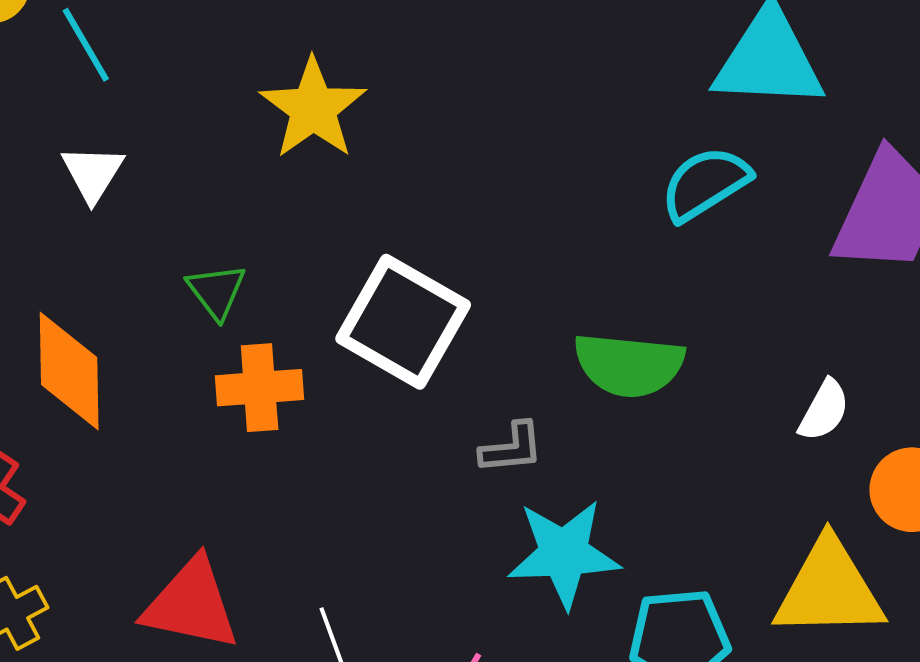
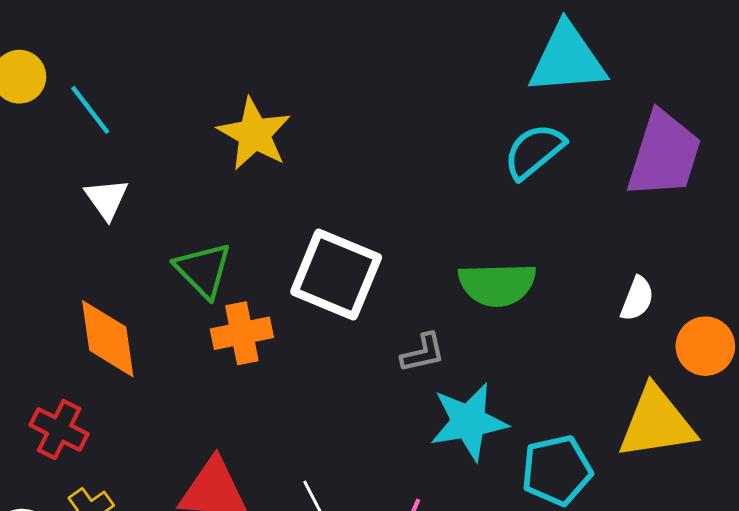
green triangle: (216, 291) -> (203, 270), size x1.4

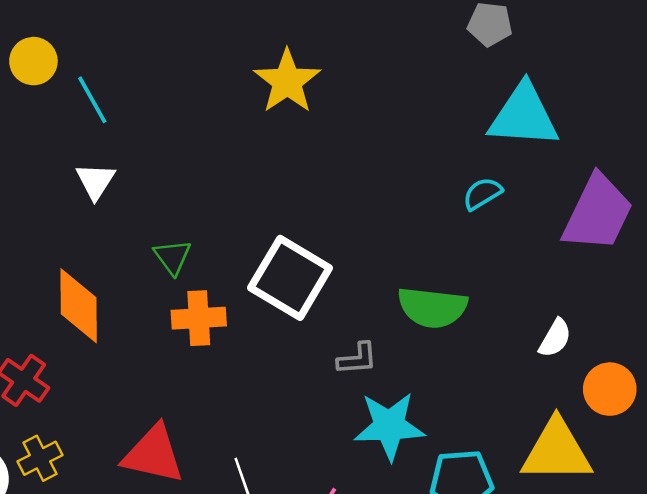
yellow star: (254, 134) -> (287, 81), moved
cyan semicircle: (534, 151) -> (482, 194), size x0.7
green triangle: (203, 270) -> (172, 257), size x0.7

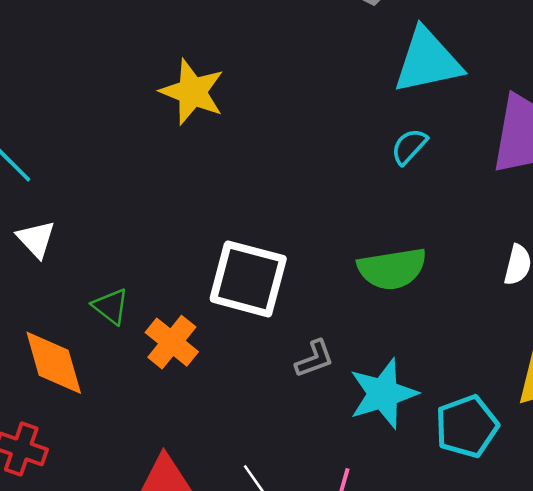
green triangle: (172, 257) -> (111, 306), moved
orange cross: (199, 318) -> (172, 342), turned -32
gray L-shape: (357, 359) -> (314, 359), moved

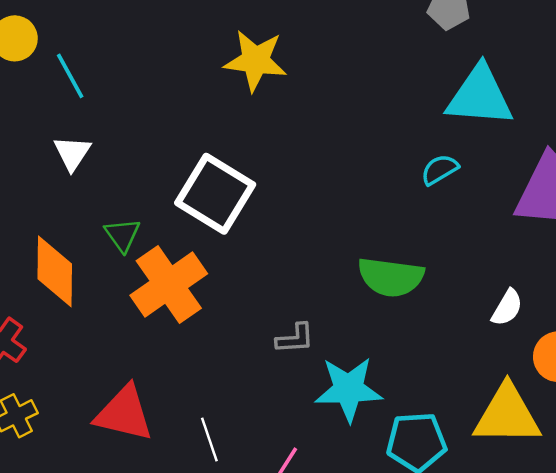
yellow star: (192, 92) -> (256, 61), turned -30
white square: (248, 279) -> (215, 194), moved
orange cross: (172, 342) -> (169, 285), size x1.5

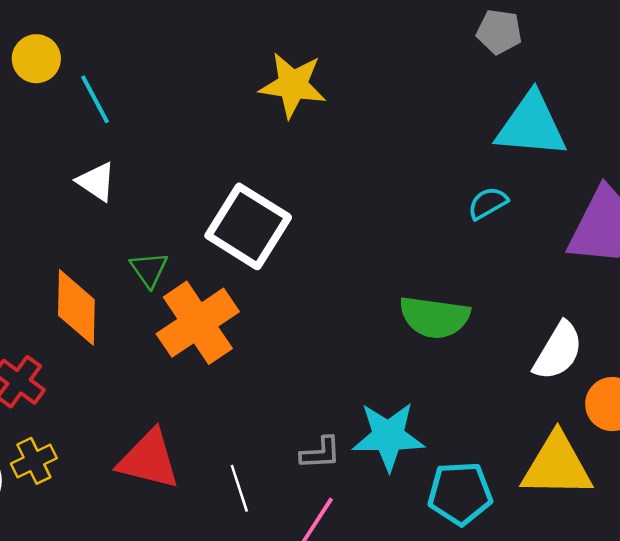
white triangle: (72, 153) -> (96, 182), turned -30
white semicircle: (507, 308) -> (558, 351), size x1.5
gray L-shape: (295, 339) -> (320, 453), moved

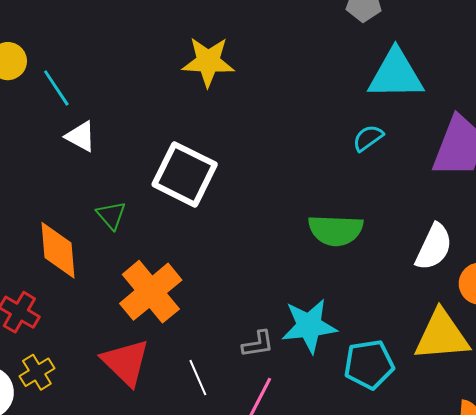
white triangle: (96, 182) -> (81, 136), moved
orange cross: (198, 323) -> (151, 292), moved
red triangle: (149, 460) -> (126, 362), turned 36

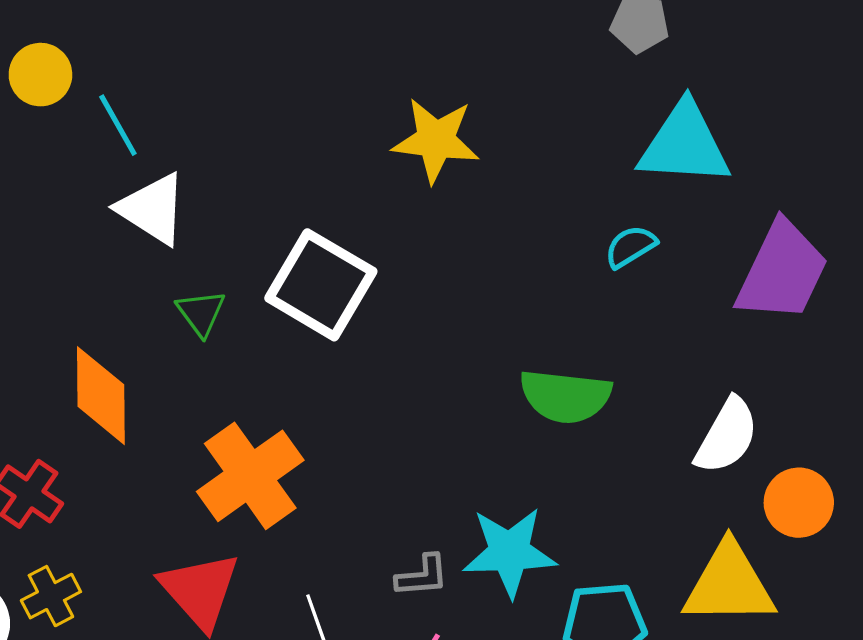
yellow star: (208, 62) -> (436, 140), moved
white triangle: (81, 136) -> (152, 209), size x1.4
green triangle: (111, 215) -> (201, 313), moved

